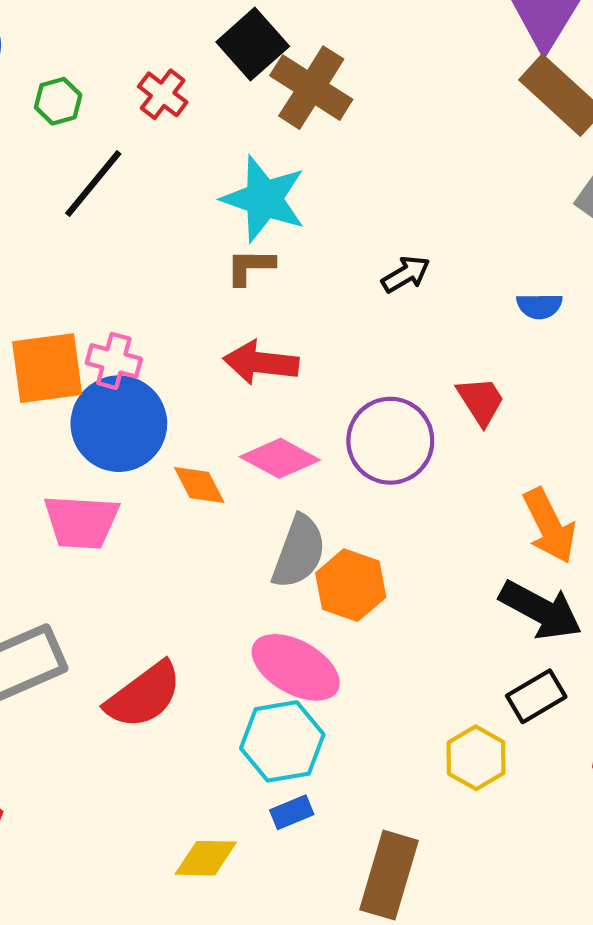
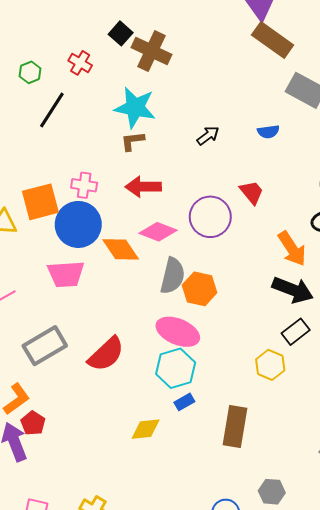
black square: (253, 44) -> (121, 33), size x0.7
blue semicircle: (539, 306) -> (268, 132), moved
pink cross: (114, 361) -> (84, 185), moved
orange diamond: (199, 485) -> (121, 249), size x1.4

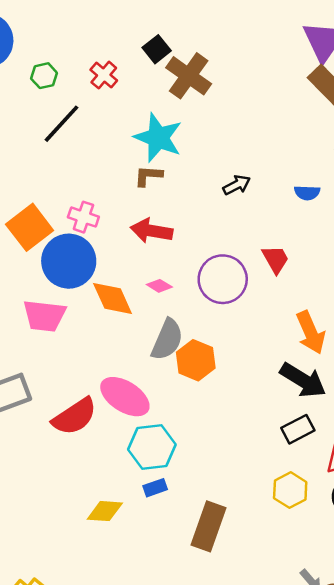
orange square: (40, 202) -> (30, 227), turned -33
pink diamond: (158, 232) -> (159, 286), size x0.6
pink ellipse: (178, 332) -> (125, 397), moved
yellow hexagon: (270, 365) -> (290, 490), moved

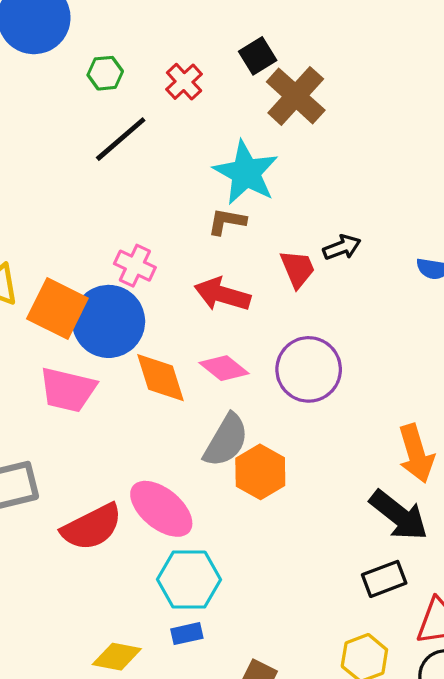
orange square: (30, 227) -> (57, 308), moved, turned -33
red trapezoid: (275, 259) -> (298, 269), moved
pink diamond: (159, 286) -> (224, 368), size x1.4

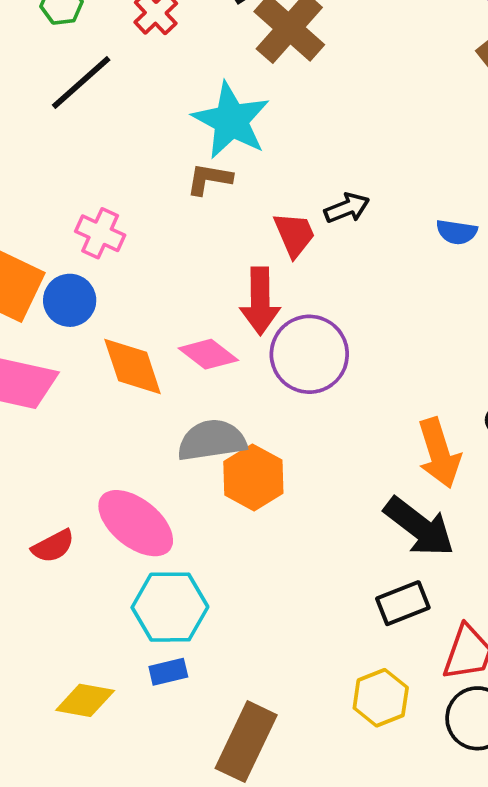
red arrow: (222, 294) -> (260, 301), moved, turned -106
blue circle: (109, 321) -> (70, 300), size x0.6
gray semicircle: (226, 440) -> (212, 440), turned -128
red semicircle: (92, 527) -> (53, 546), size x0.6

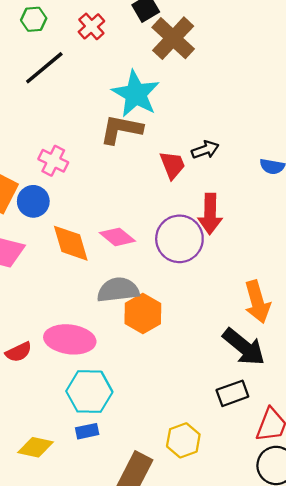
brown L-shape: (209, 179) -> (121, 129), size x1.5
red arrow: (260, 301) -> (210, 214), moved
pink ellipse: (136, 523) -> (70, 339), turned -33
yellow hexagon: (381, 698) -> (183, 440), moved

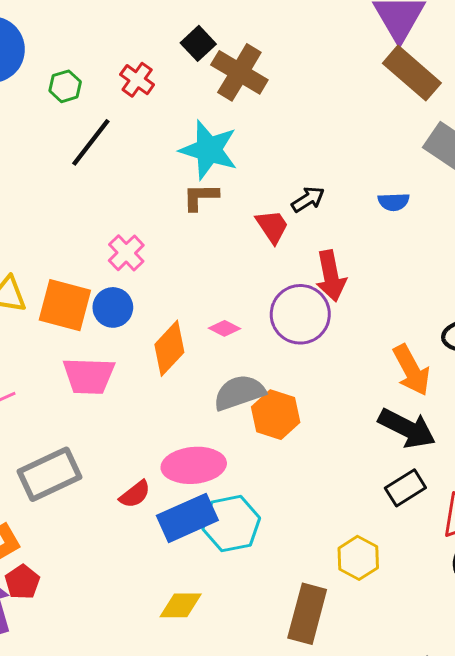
brown L-shape: (121, 129) -> (201, 197), size x0.7
pink cross: (53, 161) -> (126, 253), turned 32
pink diamond: (117, 237) -> (224, 328), size x0.7
orange diamond: (71, 243) -> (169, 348), turned 72
blue rectangle: (87, 431) -> (187, 518), moved, size x2.0

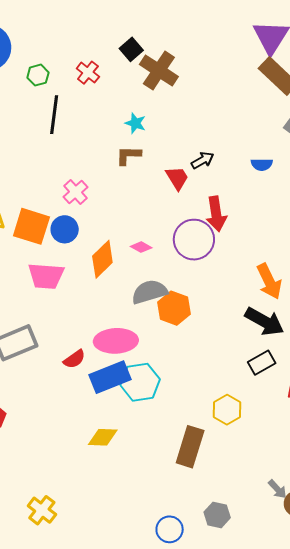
black line: (91, 142) -> (54, 115), turned -33
cyan star: (209, 150) -> (135, 123), size x0.5

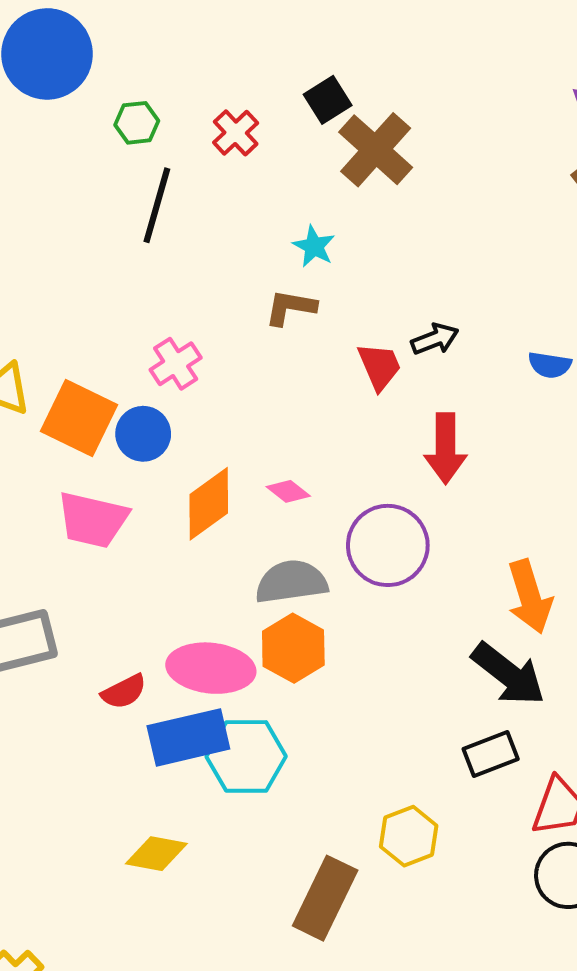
purple circle: (194, 240) -> (388, 545), moved
orange hexagon: (174, 308) -> (293, 648), moved

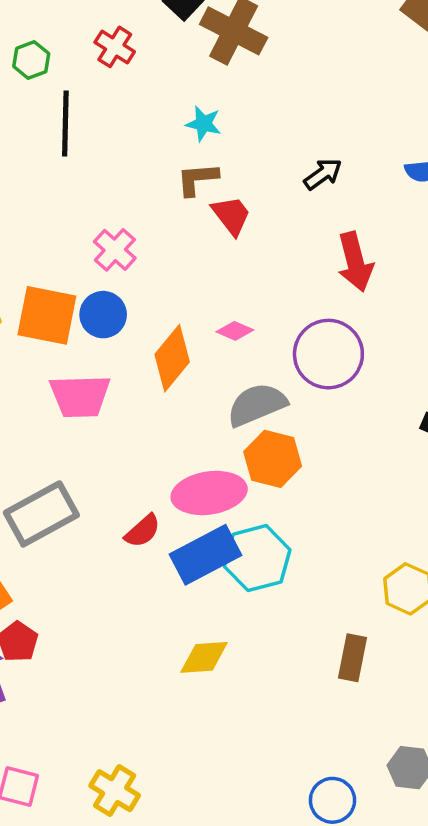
red trapezoid: (379, 366) -> (231, 215), moved
brown rectangle: (325, 898) -> (352, 658), size x0.7

